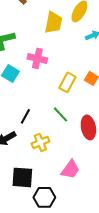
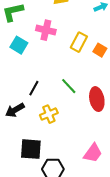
yellow rectangle: (67, 82) -> (79, 42), moved
pink trapezoid: (70, 169) -> (93, 153), moved

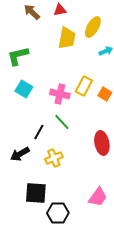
pink cross: (46, 30) -> (60, 94), moved
green line: (69, 86) -> (62, 122), moved

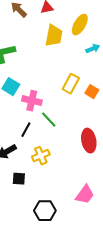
pink cross: (60, 94) -> (32, 101), moved
black square: (36, 193) -> (19, 179), moved, size x0.6

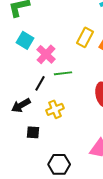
pink cross: (32, 101) -> (46, 54), turned 30
green line: (49, 120) -> (63, 73), turned -54

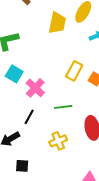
green line: (63, 73) -> (63, 107), moved
yellow cross: (55, 109) -> (58, 141), moved

